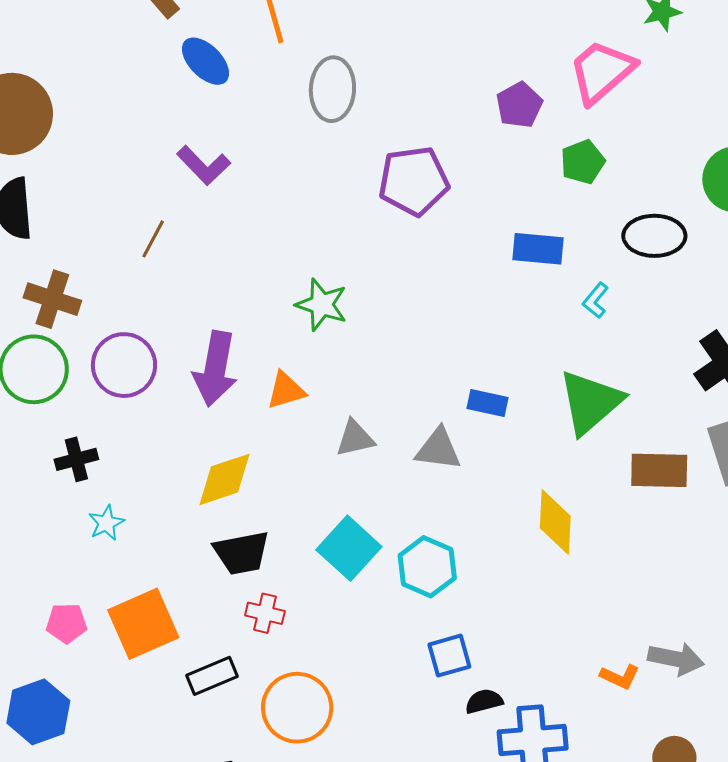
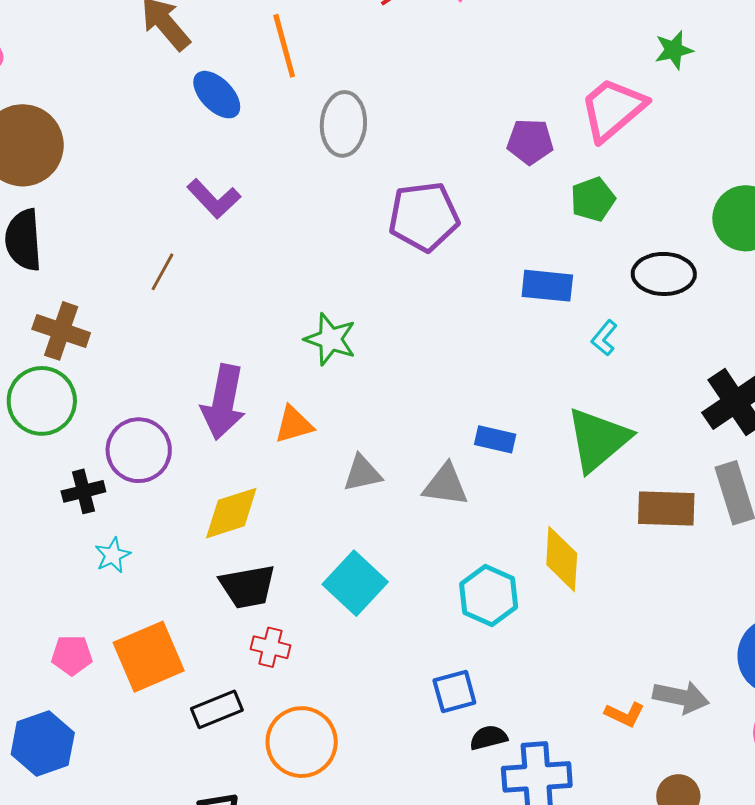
purple pentagon: (519, 105) -> (530, 142), turned 30
purple circle: (124, 365) -> (139, 450), moved
cyan hexagon: (427, 567) -> (489, 595), moved

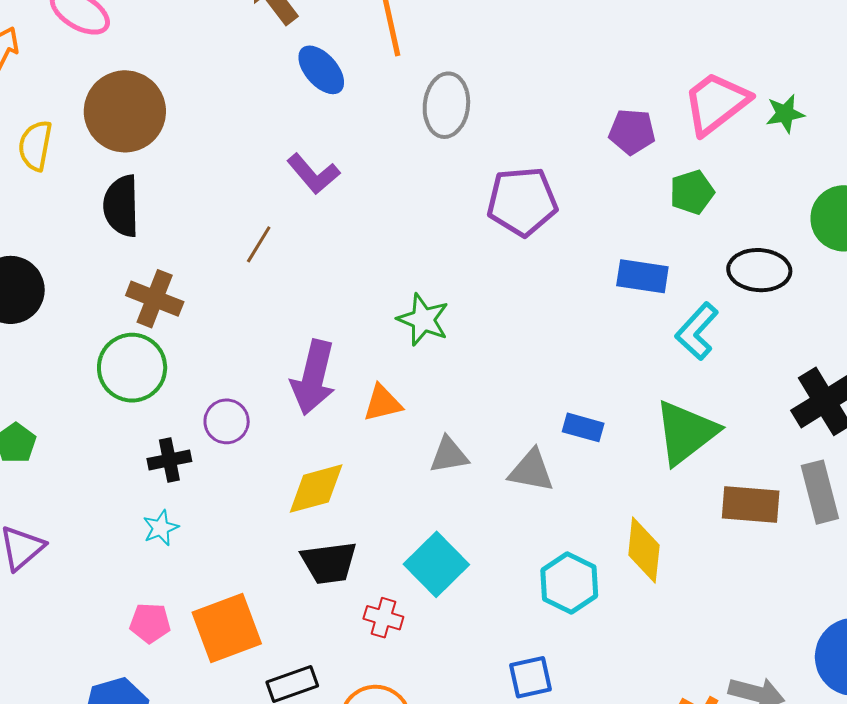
green star: (674, 50) -> (785, 114), moved
cyan L-shape: (604, 338) -> (697, 331), size x1.6
purple circle: (139, 450) -> (227, 421), size x0.7
cyan star: (113, 555) -> (161, 528), moved
red cross: (270, 647) -> (383, 618), moved

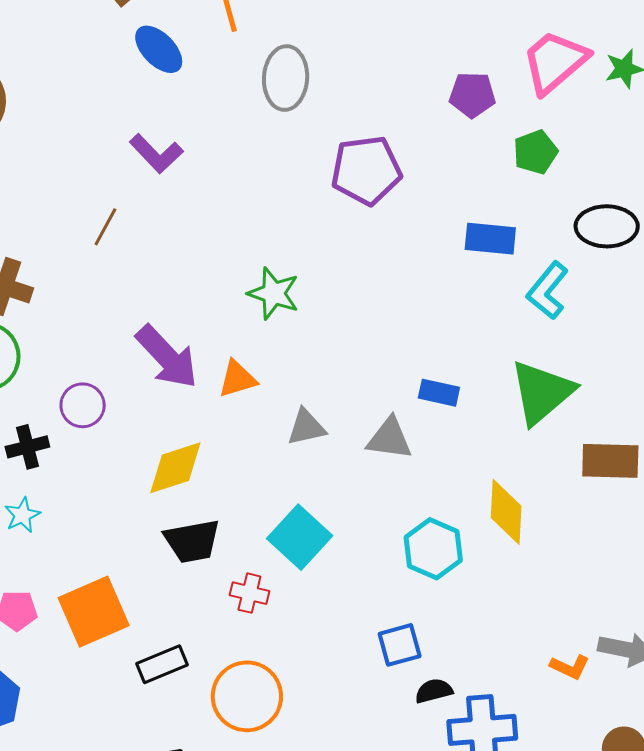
purple arrow: (313, 377) -> (167, 357), turned -54

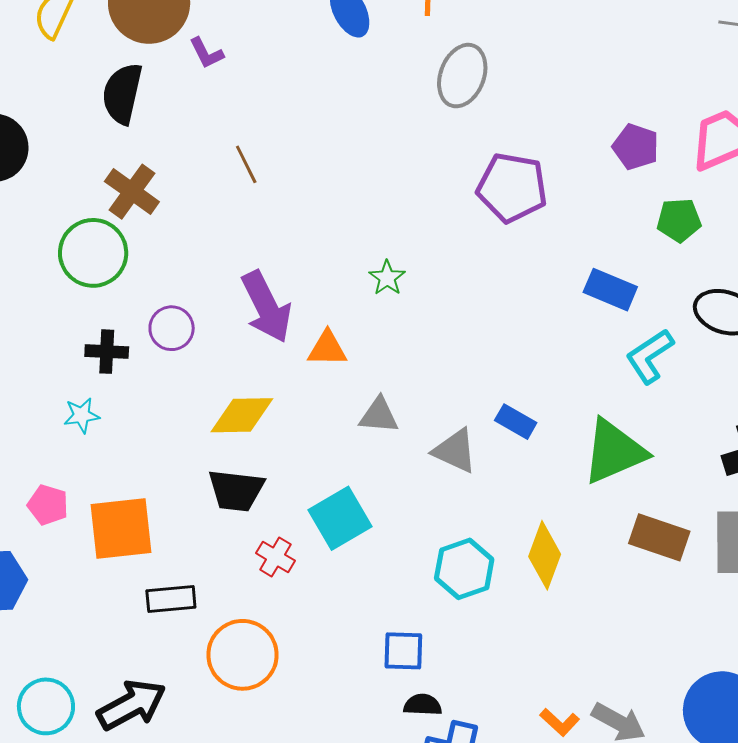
purple L-shape: (156, 154) -> (206, 53), moved, size x0.7
brown line: (105, 227) -> (246, 164), turned -72
green star: (274, 293) -> (387, 278), size x0.7

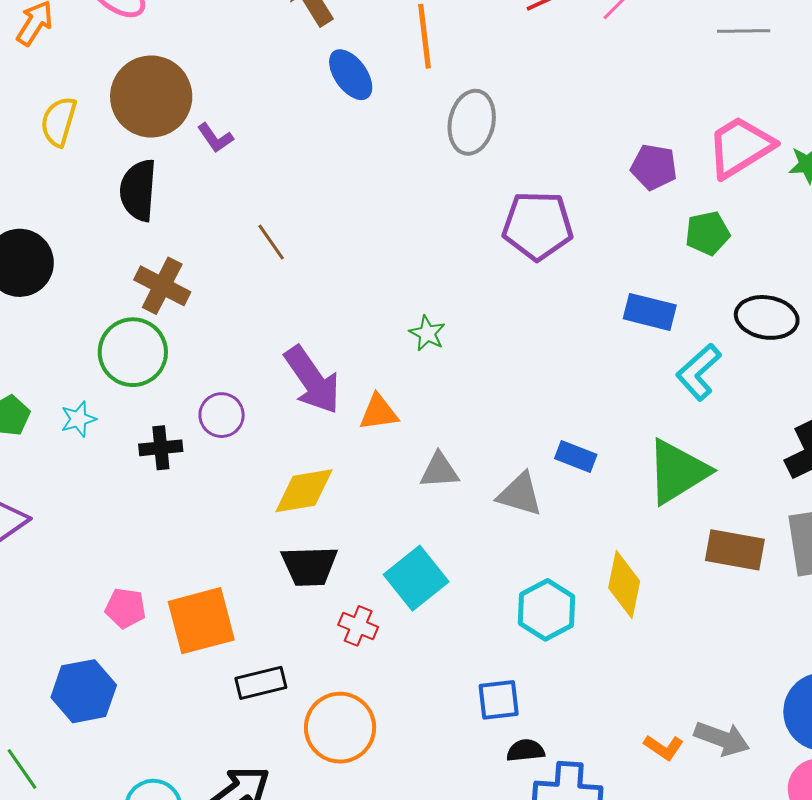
cyan star: (82, 415) -> (78, 419), moved

